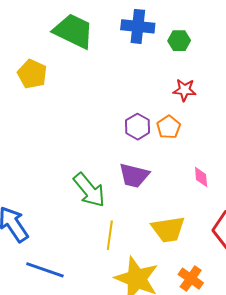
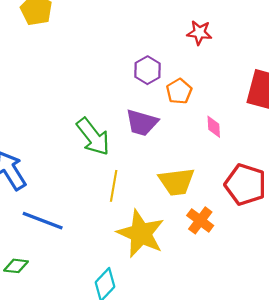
orange pentagon: (169, 127) -> (179, 91), moved
orange cross: (191, 279) -> (200, 220), moved

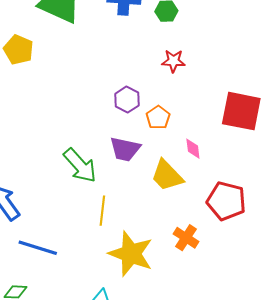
yellow trapezoid: (177, 182) -> (167, 175), moved, turned 57

